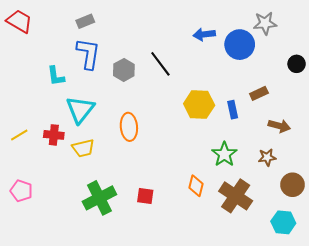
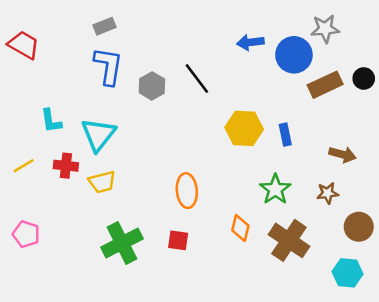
red trapezoid: (19, 21) -> (24, 45), moved
cyan L-shape: (56, 76) -> (51, 121), moved
brown rectangle: (259, 93) -> (325, 85), moved, size x1.5
orange ellipse: (129, 127) -> (187, 191), moved

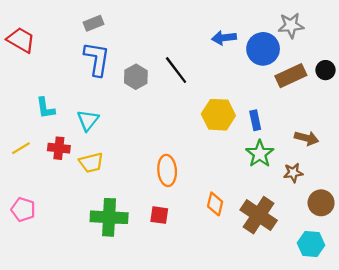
cyan triangle: (98, 135) -> (88, 120), size x0.7
green star: (275, 189) -> (260, 154), moved
green cross: (122, 243) -> (109, 217), turned 30

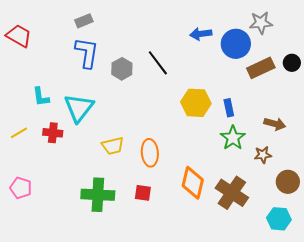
cyan triangle: (88, 120) -> (79, 108), size x1.5
yellow trapezoid: (91, 163) -> (113, 146), moved
orange diamond: (215, 204) -> (193, 183), size x1.5

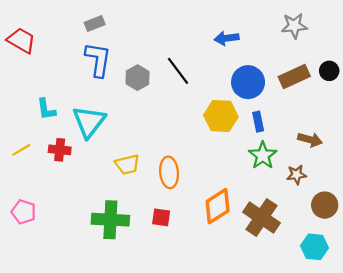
blue circle: (236, 44) -> (248, 82), moved
orange diamond: (193, 183) -> (218, 206), turned 44

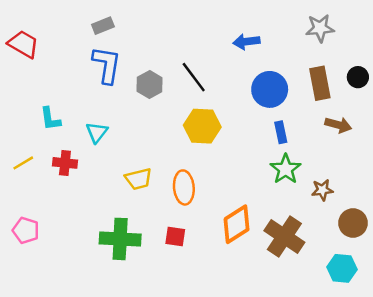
brown rectangle: (294, 76) -> (320, 83), turned -76
yellow hexagon: (221, 116) -> (202, 126), moved
cyan triangle: (89, 122) -> (97, 132), size x0.6
brown arrow: (310, 140) -> (338, 125), moved

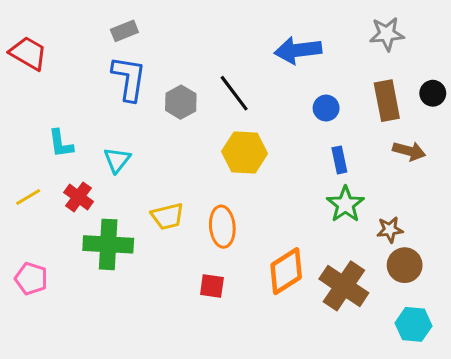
blue arrow: (246, 42) -> (298, 50), size x1.4
blue circle: (270, 89) -> (326, 108), size x0.6
red cross: (65, 163) -> (79, 197), turned 30
brown circle: (353, 223) -> (405, 265), moved
green cross: (120, 239) -> (108, 244), moved

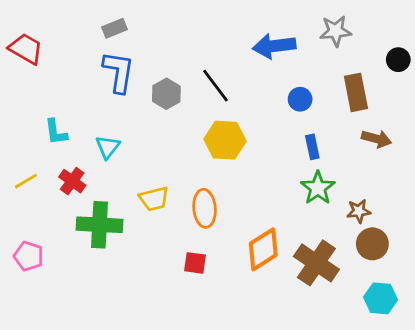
gray star: (387, 34) -> (336, 31), moved
black circle: (433, 93) -> (398, 60), moved

